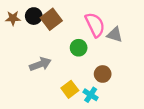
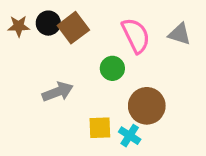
gray triangle: (115, 35) -> (180, 34), moved
brown circle: (103, 74) -> (147, 106), size x1.5
yellow square: (70, 89) -> (100, 128), turned 35

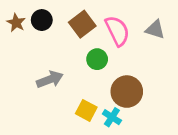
brown star: (19, 26) -> (16, 23), turned 30
brown square: (73, 28) -> (82, 24), moved
yellow square: (100, 128) -> (86, 110), turned 30

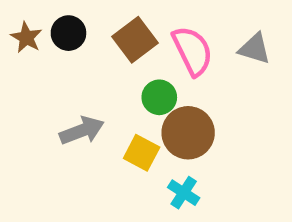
brown circle: (127, 92) -> (188, 133), moved
yellow square: (86, 110) -> (142, 153), moved

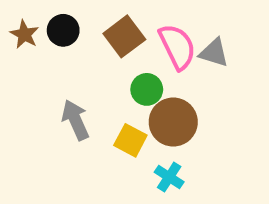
gray triangle: (255, 49) -> (214, 53), moved
gray arrow: (82, 131) -> (75, 120), turned -93

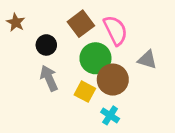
black circle: (63, 30) -> (46, 45), moved
gray triangle: (214, 53) -> (147, 60), moved
green circle: (147, 89) -> (95, 58), size x1.5

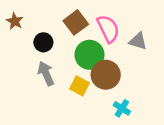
gray triangle: (147, 60) -> (138, 41), moved
cyan cross: (110, 115) -> (122, 108), moved

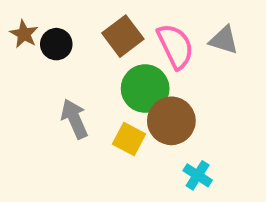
gray triangle: (138, 41) -> (224, 40), moved
black circle: (43, 42) -> (56, 44), moved

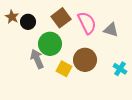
gray triangle: (224, 40) -> (111, 30), moved
green circle: (145, 89) -> (50, 44), moved
cyan cross: (198, 175) -> (120, 69), moved

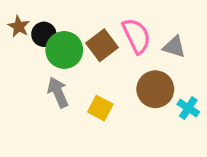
brown square: (61, 18) -> (102, 45), moved
green circle: (50, 44) -> (64, 50), moved
brown circle: (85, 60) -> (155, 89), moved

